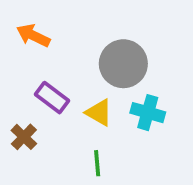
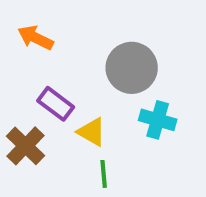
yellow triangle: (99, 113) -> (92, 132), moved
brown cross: (24, 137) -> (26, 146), size x1.4

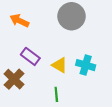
gray circle: (132, 68) -> (72, 16), moved
yellow triangle: (92, 132) -> (60, 65), moved

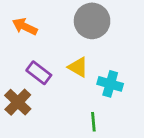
yellow triangle: (60, 65) -> (78, 67), moved
green line: (56, 94) -> (93, 122), moved

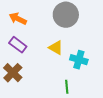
purple rectangle: (39, 73) -> (18, 45), moved

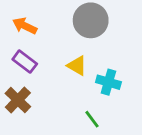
green line: (67, 87) -> (92, 119), turned -32

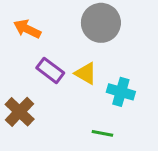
purple rectangle: (25, 62) -> (50, 70), moved
green line: (92, 119) -> (102, 133), turned -42

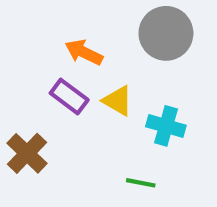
gray circle: (101, 23) -> (166, 33), moved
orange arrow: (27, 29) -> (84, 52), moved

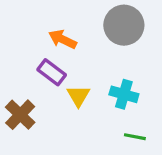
yellow triangle: (118, 101) -> (78, 96), moved, turned 30
green line: (141, 183) -> (135, 137), moved

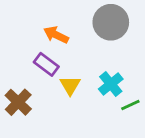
cyan cross: (124, 94) -> (111, 84), turned 35
green line: (135, 137) -> (130, 105), moved, turned -36

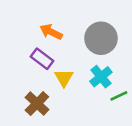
gray circle: (111, 22) -> (101, 38), moved
brown cross: (18, 102) -> (37, 104), moved

